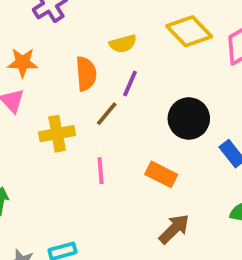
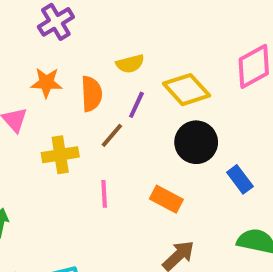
yellow diamond: (189, 31) -> (187, 90), moved
orange star: (23, 63) -> (46, 83), moved

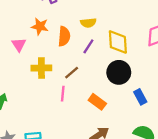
yellow diamond: (187, 90) -> (118, 42), turned 30
brown line: (112, 135) -> (72, 73), moved

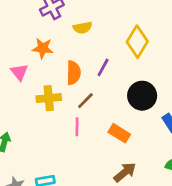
yellow semicircle: (88, 23) -> (82, 28), moved
orange semicircle: (64, 36) -> (73, 73), moved
yellow diamond: (118, 42) -> (137, 42), moved, turned 40

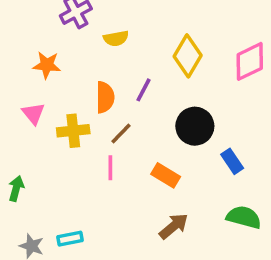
orange star: (43, 48) -> (47, 65), moved
pink triangle: (19, 72) -> (33, 113), moved

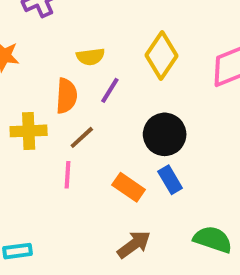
yellow semicircle: (116, 38) -> (91, 57), moved
blue rectangle: (232, 161) -> (170, 180), moved

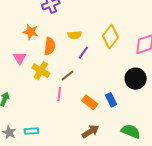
orange semicircle: (66, 96) -> (50, 46), moved
yellow cross: (29, 131) -> (41, 71), turned 30
black circle: (165, 134) -> (136, 79), moved

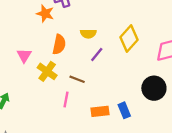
orange star: (31, 32) -> (45, 14), moved
brown line: (68, 76) -> (77, 79), turned 56
orange rectangle: (90, 102) -> (100, 111), turned -49

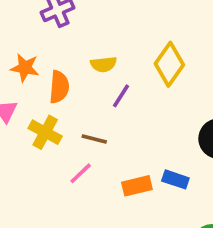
orange star: (45, 14) -> (25, 68), moved
pink line: (66, 99) -> (81, 173), turned 42
blue rectangle: (124, 110) -> (175, 179), turned -42

